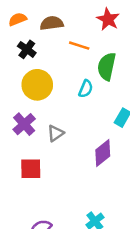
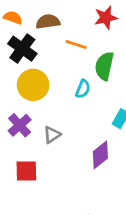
orange semicircle: (18, 19) -> (13, 18), turned 42
red star: (108, 19) -> (106, 18), turned 30
black cross: (27, 49) -> (22, 49), size x1.5

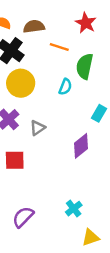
red star: (106, 18) -> (86, 23), turned -30

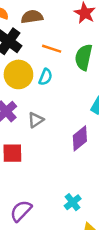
orange line: (59, 47) -> (52, 49), moved
cyan semicircle: (65, 87) -> (46, 77), moved

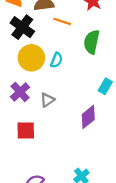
orange line: (52, 49) -> (62, 21), moved

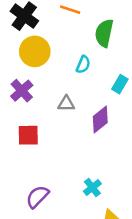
cyan semicircle: (56, 60) -> (83, 64), moved
gray triangle: (47, 100) -> (66, 104), moved, turned 35

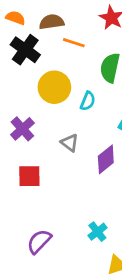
yellow circle: (35, 51) -> (54, 87), moved
gray triangle: (66, 104) -> (70, 143), turned 36

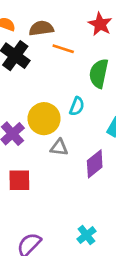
yellow circle: (54, 87) -> (44, 119), moved
gray triangle: (70, 143) -> (59, 147), turned -30

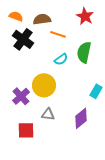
cyan semicircle: (77, 106) -> (61, 59), moved, turned 32
gray triangle: (59, 147) -> (48, 114), moved

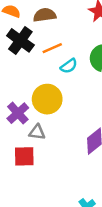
orange line: (58, 34) -> (52, 48), moved, turned -42
gray triangle: (48, 114) -> (37, 132), moved

